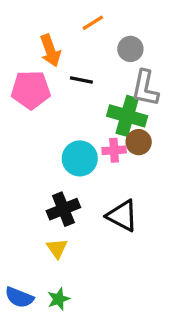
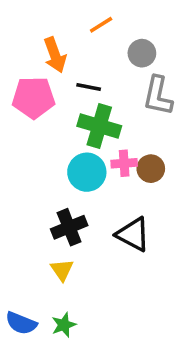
green cross: (127, 116) -> (99, 126), moved
brown circle: (139, 142) -> (151, 169), moved

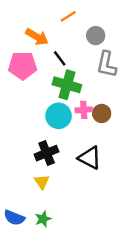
orange arrow: (55, 55) -> (37, 37), turned -40
black line: (89, 87) -> (60, 58), turned 42

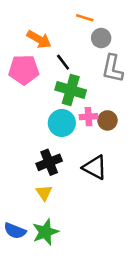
orange line: (68, 16) -> (85, 18), moved, turned 49
green star: (43, 219) -> (45, 232), size x1.5

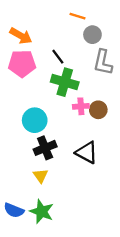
orange arrow: (39, 39) -> (21, 36), moved
cyan circle: (62, 123) -> (35, 120), moved
green star: (45, 232) -> (42, 212), turned -30

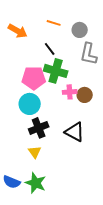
orange line: (77, 16) -> (54, 23), moved
pink pentagon: (22, 64) -> (34, 78), moved

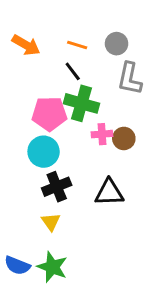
orange line: (54, 23) -> (77, 45), moved
black triangle: (75, 132) -> (109, 193), turned -30

